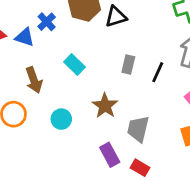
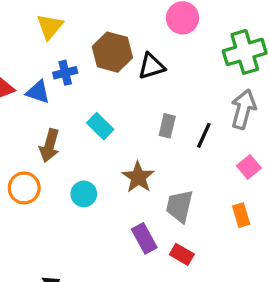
blue cross: (47, 22) -> (65, 73), turned 30
brown arrow: (34, 80) -> (50, 146), turned 35

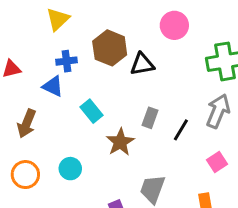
blue triangle: (38, 92) -> (53, 86), moved
brown arrow: (50, 146) -> (27, 124), moved
brown star: (138, 177) -> (120, 142), moved
orange circle: (24, 188) -> (25, 175), moved

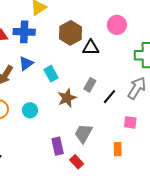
blue cross: (67, 61) -> (24, 32), moved, size x1.5
blue triangle: (53, 86) -> (26, 63), moved, turned 49
pink square: (217, 162) -> (130, 122), turned 32

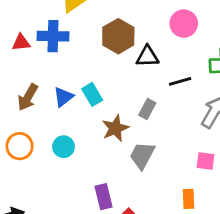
blue triangle: (26, 63) -> (63, 97), moved
black line: (109, 97) -> (180, 81), moved, turned 35
gray trapezoid: (83, 133) -> (142, 155), moved

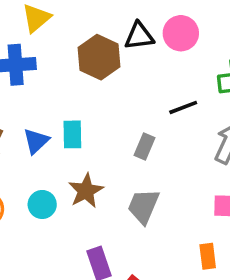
black triangle: (147, 56) -> (139, 36), moved
cyan rectangle: (92, 94) -> (72, 134), turned 35
brown star: (115, 128) -> (86, 191), moved

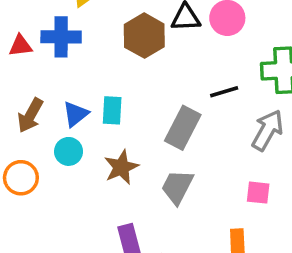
gray rectangle: (144, 147) -> (183, 128), size x1.6
cyan circle: (42, 204) -> (69, 151), moved

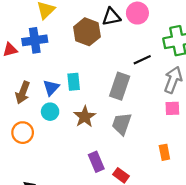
pink square: (258, 193) -> (172, 108), moved

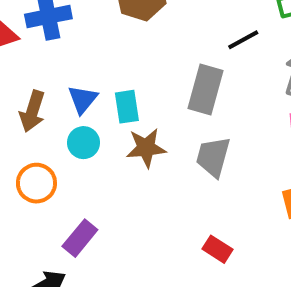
cyan rectangle: (74, 82) -> (127, 107), moved
brown star: (85, 117) -> (146, 148), turned 30
purple rectangle: (96, 162) -> (80, 238), moved, turned 66

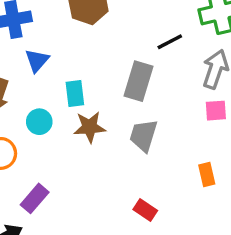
blue triangle: (83, 99) -> (37, 60), moved

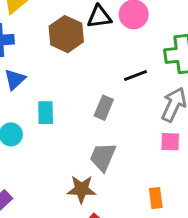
gray rectangle: (138, 81) -> (104, 108), size x0.7
brown star: (90, 127) -> (81, 189), moved

